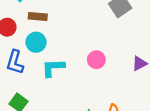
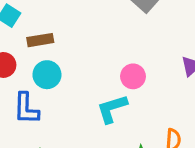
cyan L-shape: (53, 68) -> (112, 109), moved

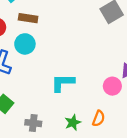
pink circle: (133, 76) -> (112, 86), moved

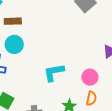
pink circle: (112, 86) -> (90, 77), moved

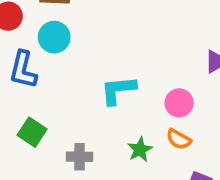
orange semicircle: (91, 98) -> (179, 139), turned 104

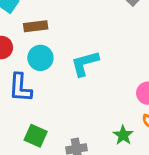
cyan L-shape: (118, 90) -> (85, 63), moved

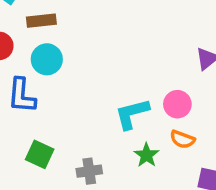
cyan L-shape: (85, 63) -> (132, 114), moved

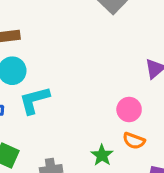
cyan L-shape: (132, 114) -> (34, 100), moved

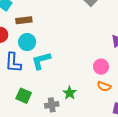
green star: (102, 155) -> (70, 93), moved

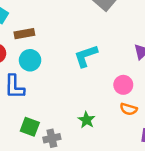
cyan L-shape: (41, 61) -> (86, 56), moved
gray cross: (52, 105) -> (52, 138), moved

